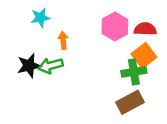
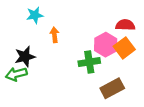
pink hexagon: (115, 26) -> (106, 45), moved
green arrow: (51, 66) -> (16, 74), moved
green cross: (134, 72) -> (89, 62), moved

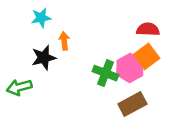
pink hexagon: (106, 45) -> (130, 68), moved
black star: (25, 57) -> (44, 58), moved
green cross: (89, 62) -> (105, 73), turned 30

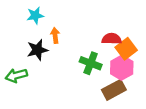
red semicircle: (148, 29) -> (112, 39), moved
pink hexagon: (130, 68) -> (122, 68), moved

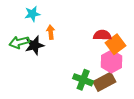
green cross: (91, 63) -> (83, 80), moved
green arrow: (16, 75) -> (19, 42), moved

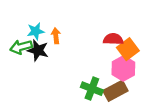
cyan star: (32, 14) -> (36, 31), moved
black star: (34, 45) -> (38, 50), turned 30

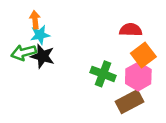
orange arrow: (56, 36) -> (35, 20), moved
red semicircle: (113, 39) -> (131, 30), moved
green cross: (92, 89) -> (103, 74), moved

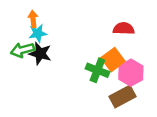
orange square: (143, 55) -> (113, 60), moved

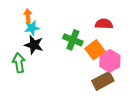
green arrow: (22, 50) -> (19, 63), moved, turned 96
green cross: (97, 70) -> (73, 40), moved

